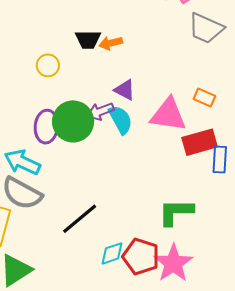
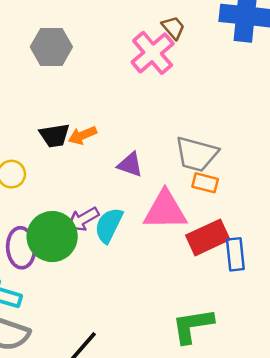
gray trapezoid: (206, 28) -> (196, 154), moved
purple triangle: (125, 90) -> (130, 165), moved
cyan semicircle: (121, 120) -> (109, 225), turned -116

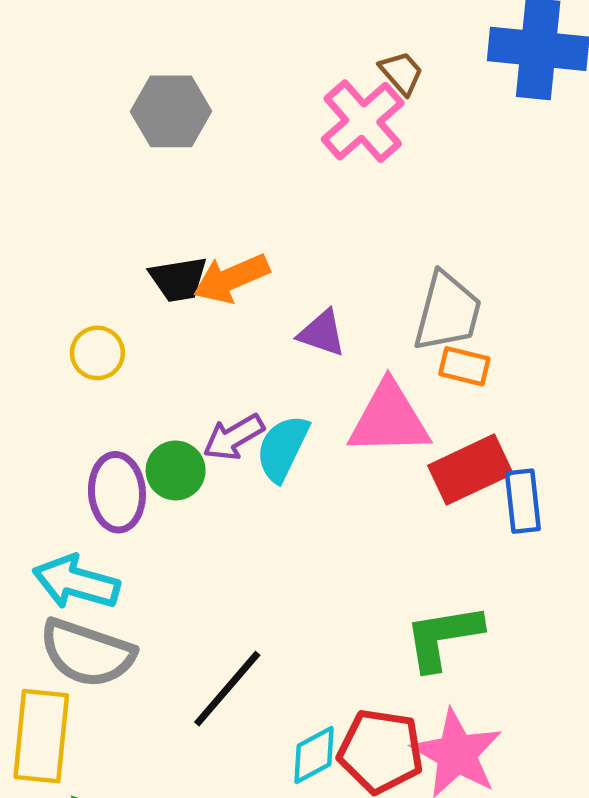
orange arrow: (82, 135) -> (231, 278), size x1.4
gray trapezoid: (196, 154) -> (447, 312), turned -90
green circle: (52, 237) -> (176, 470), size x0.6

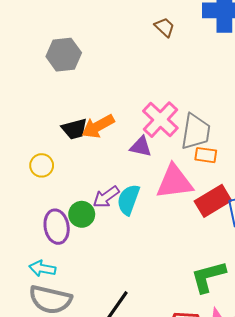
pink cross: (363, 121) -> (160, 120), moved
cyan arrow: (76, 582) -> (42, 268), size x0.7

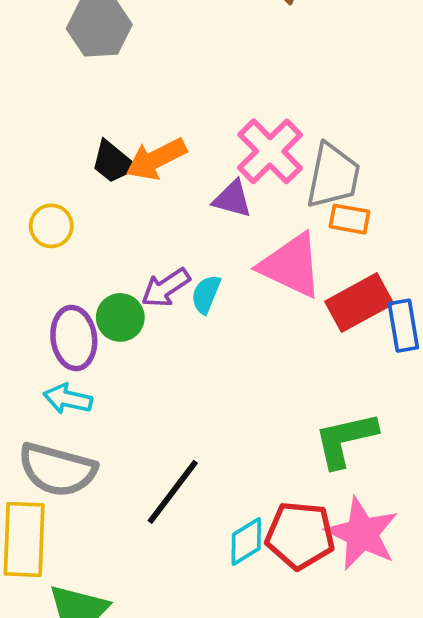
black trapezoid: (74, 129) -> (113, 162), turned 52
pink triangle: (175, 182) -> (291, 265), turned 30
cyan semicircle: (128, 200) -> (206, 294), size x0.7
cyan arrow: (42, 268) -> (68, 399), moved

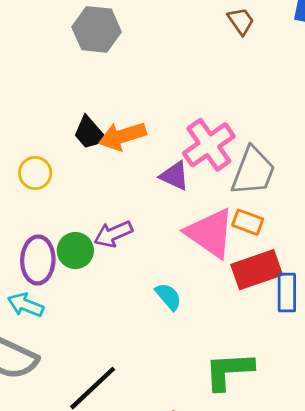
orange rectangle: (349, 219) -> (248, 222), moved
cyan semicircle: (206, 294) -> (168, 297), moved, turned 108

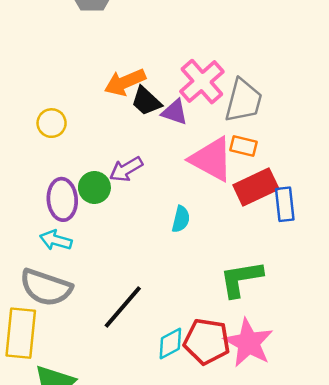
black trapezoid: (90, 133) -> (146, 101), moved
cyan semicircle: (168, 297) -> (181, 219), turned 60

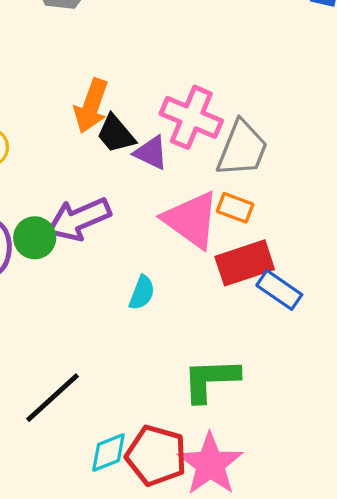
orange arrow: (125, 82) -> (91, 106), turned -54
pink cross: (202, 82) -> (191, 117), turned -33
purple arrow: (126, 169) -> (79, 219), size x1.4
blue rectangle: (285, 204) -> (279, 290), turned -56

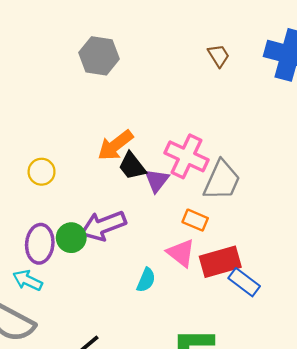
orange arrow: (91, 106) -> (115, 145), turned 30
purple triangle: (151, 153) -> (157, 180), turned 40
orange rectangle: (235, 208) -> (195, 220), moved
pink triangle: (191, 220) -> (181, 253), moved, size x0.7

